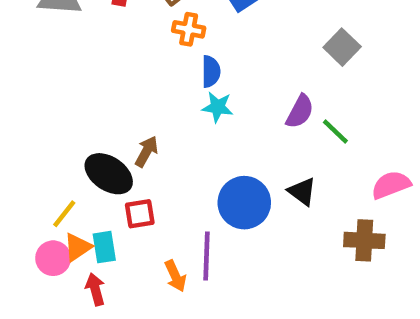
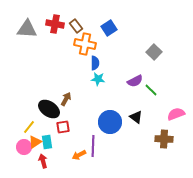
orange cross: (189, 29) -> (85, 44), size x1.5
purple semicircle: (300, 111) -> (135, 81), turned 35
orange arrow: (175, 276) -> (79, 155), turned 88

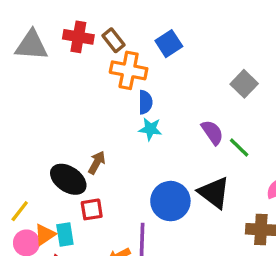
purple semicircle: (135, 81) -> (212, 132), turned -98
black triangle: (136, 117) -> (214, 193), size x1.5
yellow line: (29, 127) -> (20, 211), moved

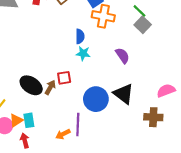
orange cross: (129, 70) -> (103, 16), moved
green line: (239, 147) -> (139, 11), moved
brown arrow: (97, 163) -> (50, 87), moved
red square: (92, 209) -> (64, 78), moved

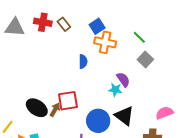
gray square: (143, 25) -> (145, 59), moved
cyan star: (83, 53) -> (115, 90), moved
red square: (64, 78) -> (68, 101), size x1.5

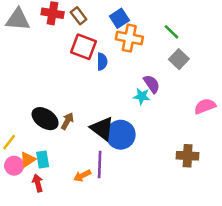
red square: (68, 101) -> (83, 47), moved, turned 30
pink semicircle: (164, 113) -> (205, 106), moved
black triangle: (124, 116) -> (102, 129), moved

